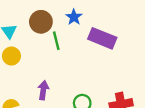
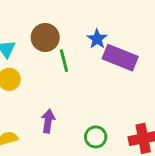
blue star: (74, 17) -> (97, 39), moved

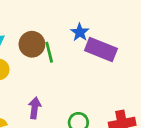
brown circle: (45, 37) -> (32, 44), moved

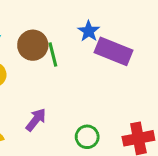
purple arrow: (35, 108) -> (36, 120), turned 30

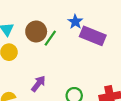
green line: (53, 54) -> (50, 38), turned 49

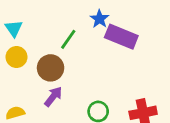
brown circle: (36, 31) -> (51, 68), moved

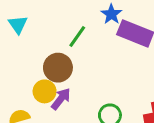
yellow circle: (16, 57) -> (45, 91), moved

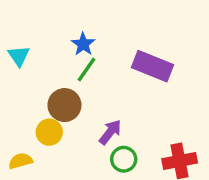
blue star: (111, 14) -> (83, 44), moved
purple arrow: (61, 99) -> (110, 132), moved

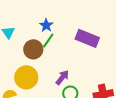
brown circle: (64, 105) -> (33, 49), moved
yellow circle: (49, 132) -> (26, 77), size x1.5

